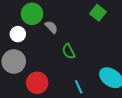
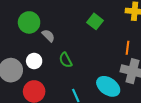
white circle: (18, 34) -> (34, 61), moved

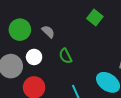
green circle: (29, 22) -> (20, 30), moved

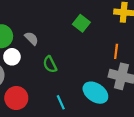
white circle: (34, 57) -> (12, 57), moved

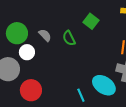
green semicircle: (50, 64) -> (69, 38), moved
cyan line: (61, 102) -> (81, 95), moved

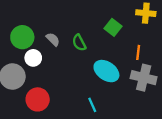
green square: (91, 21) -> (113, 27), moved
cyan ellipse: (104, 85) -> (106, 71), moved

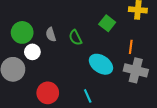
gray semicircle: (53, 39) -> (51, 34), turned -152
red circle: (38, 99) -> (48, 93), moved

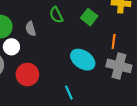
green semicircle: (75, 38) -> (56, 15), moved
red circle: (48, 93) -> (27, 74), moved

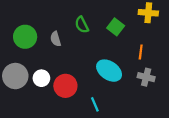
white circle: (11, 47) -> (41, 78), moved
gray cross: (119, 66) -> (146, 77), size x0.7
red circle: (27, 74) -> (65, 86), moved

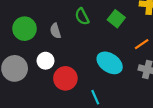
orange line: (141, 52) -> (142, 44), turned 48
white circle: (41, 78) -> (46, 61), moved

